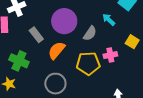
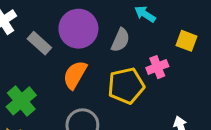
gray rectangle: (36, 35) -> (39, 43), moved
green cross: (19, 61) -> (21, 101), turned 36

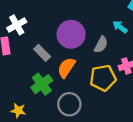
gray rectangle: (39, 43) -> (42, 53), moved
green cross: (21, 101) -> (42, 84), moved

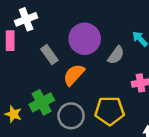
yellow pentagon: (103, 78) -> (110, 111), moved
green cross: (42, 84) -> (42, 102), moved

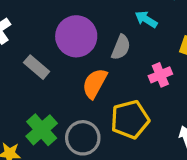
orange semicircle: (74, 75) -> (95, 83), moved

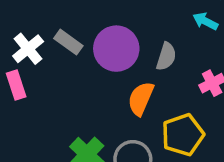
cyan arrow: (146, 19) -> (205, 21), moved
gray rectangle: (37, 67) -> (68, 42), moved

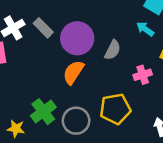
orange semicircle: (141, 99) -> (73, 72), moved

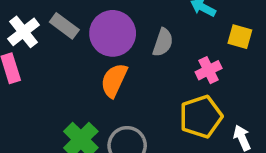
yellow pentagon: (115, 109) -> (201, 117), moved

